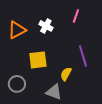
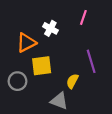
orange triangle: (17, 30) -> (26, 43), moved
gray circle: (17, 84) -> (17, 81), moved

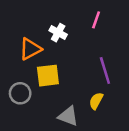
yellow semicircle: (72, 81) -> (96, 101), moved

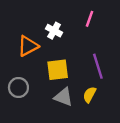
yellow square: (48, 76) -> (58, 70), moved
gray triangle: (68, 116) -> (63, 97), moved

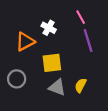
pink line: (90, 19) -> (81, 17), turned -48
purple line: (98, 66) -> (88, 41), moved

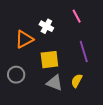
purple line: (88, 41) -> (84, 51), moved

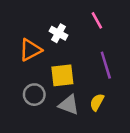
gray circle: (16, 75) -> (34, 95), moved

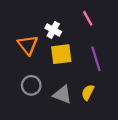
orange triangle: (30, 50) -> (28, 45), turned -40
yellow square: (62, 75) -> (61, 54), moved

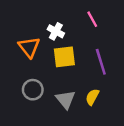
gray triangle: (62, 95) -> (66, 99), turned 30

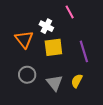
pink line: (92, 19) -> (70, 12), moved

